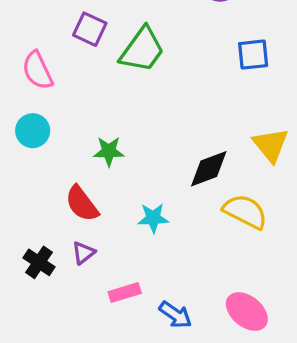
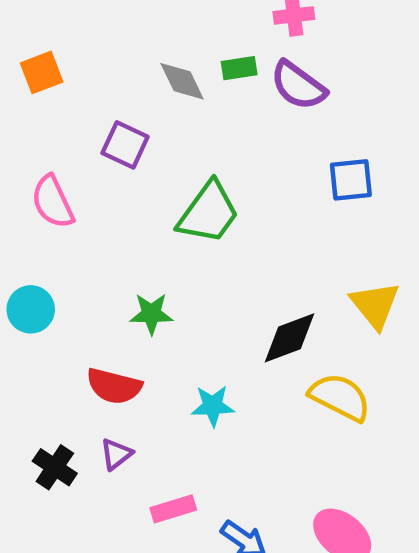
green trapezoid: (142, 50) -> (208, 213), moved
cyan circle: (33, 131) -> (31, 309), moved
red semicircle: (82, 204) -> (114, 386), turned -39

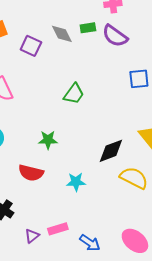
purple square: (125, 145) -> (31, 46), moved
green trapezoid: (208, 213) -> (74, 94), size x0.7
purple triangle: (116, 454) -> (32, 236), moved

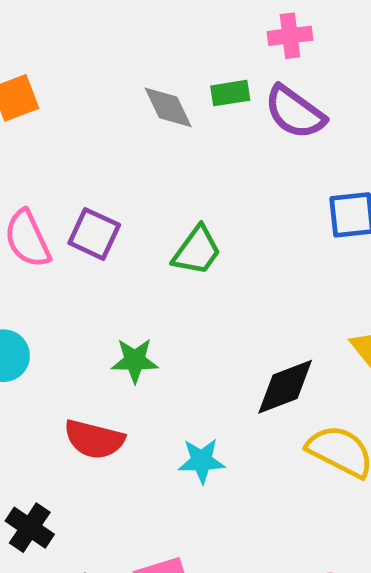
purple square: (31, 46) -> (94, 234), moved

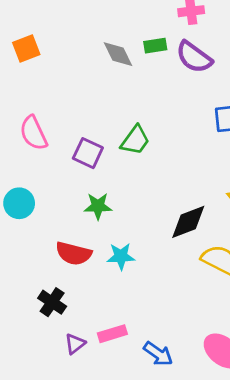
purple square: (94, 234) -> (88, 153), moved
cyan star: (202, 461) -> (121, 256), moved
black cross: (30, 528) -> (52, 302), moved

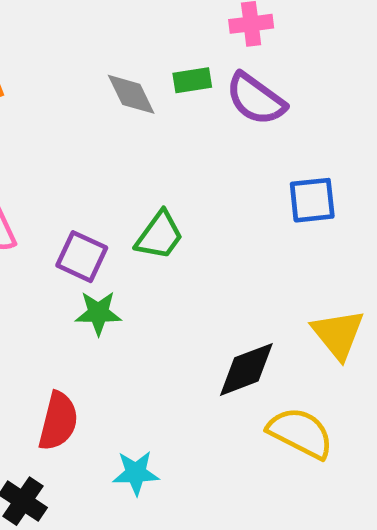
green star: (98, 206) -> (98, 313), moved
red semicircle: (74, 253) -> (58, 421), turned -90
cyan star: (121, 256) -> (136, 473), moved

